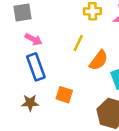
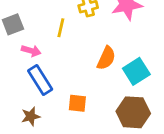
yellow line: (78, 43) -> (61, 28), moved
brown star: (30, 103) -> (31, 116), moved

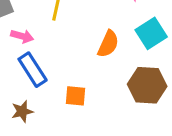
cyan square: (136, 71) -> (151, 33), moved
brown hexagon: (133, 112) -> (147, 85), moved

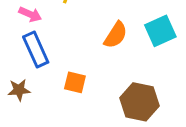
brown hexagon: (147, 85) -> (140, 102), moved

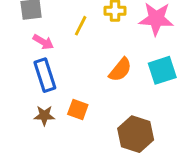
brown star: (19, 90) -> (44, 116), moved

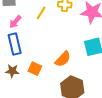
pink arrow: (43, 42) -> (15, 22), turned 96
orange semicircle: (120, 70) -> (63, 59), moved

